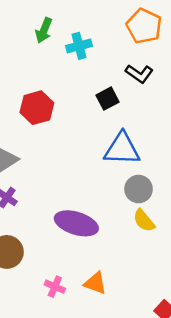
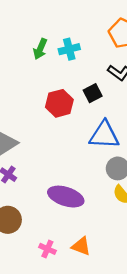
green arrow: (44, 30) -> (40, 49), moved
red hexagon: (37, 108) -> (59, 103), moved

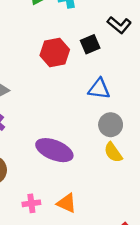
blue triangle: (104, 135) -> (99, 89), size x0.7
pink cross: (47, 249) -> (31, 203), turned -35

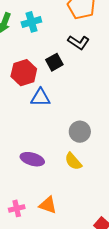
blue triangle: (99, 89) -> (41, 98), moved
purple ellipse: (54, 150) -> (32, 159), size x0.7
yellow semicircle: (113, 152) -> (73, 161), moved

